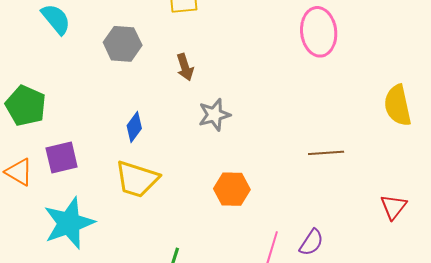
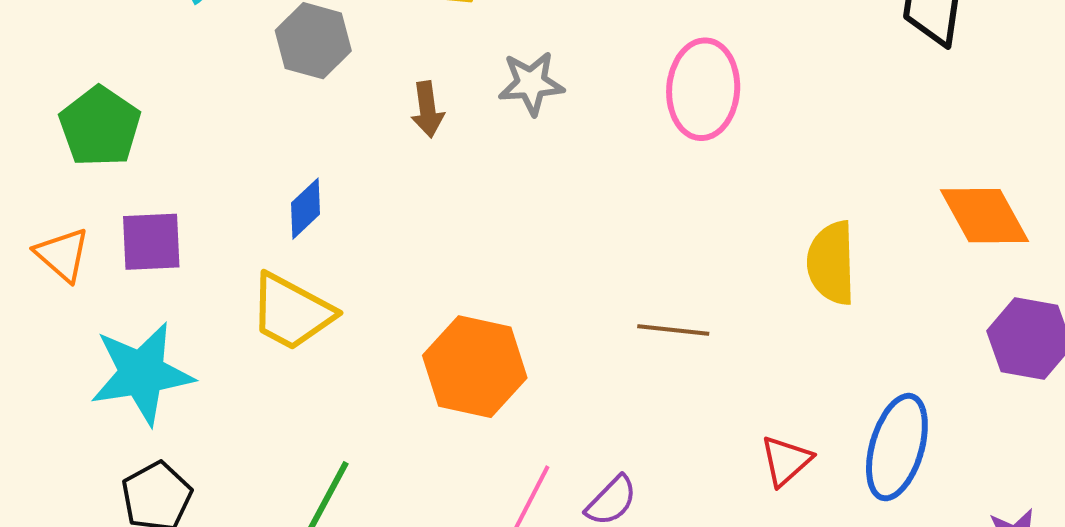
gray star: (214, 115) -> (531, 83), moved
orange hexagon: (232, 189) -> (475, 367), size x1.4

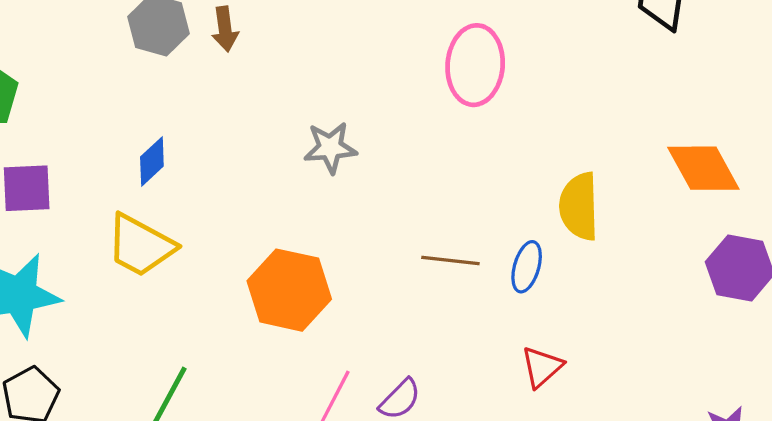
gray star: (531, 83) -> (330, 148), moved
brown arrow: (427, 109) -> (225, 29), moved
blue ellipse: (897, 447) -> (527, 267), moved, size x0.6

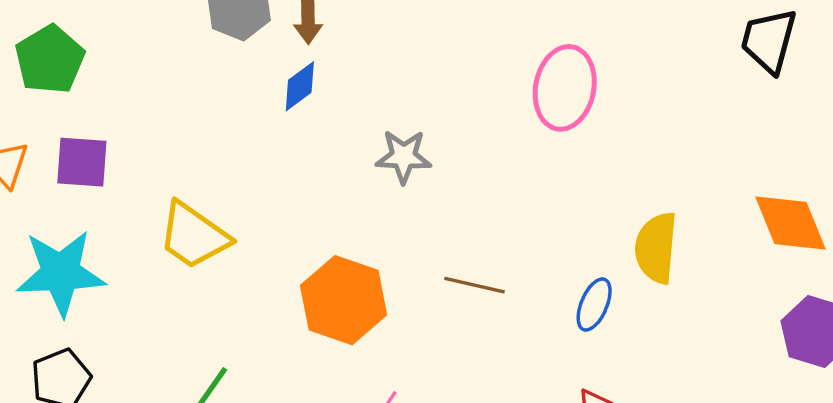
blue diamond: (152, 161) -> (300, 86), moved
brown line: (450, 261) -> (474, 285), moved

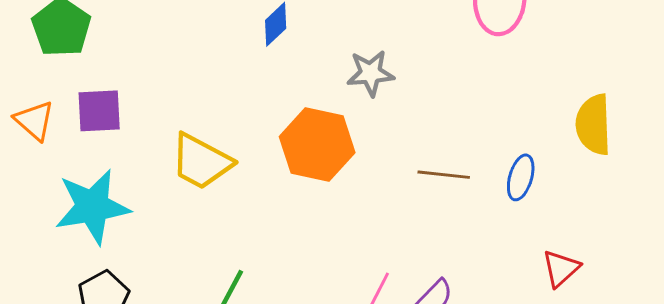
orange hexagon: (344, 300) -> (317, 145), moved
blue ellipse: (594, 304) -> (521, 177), moved

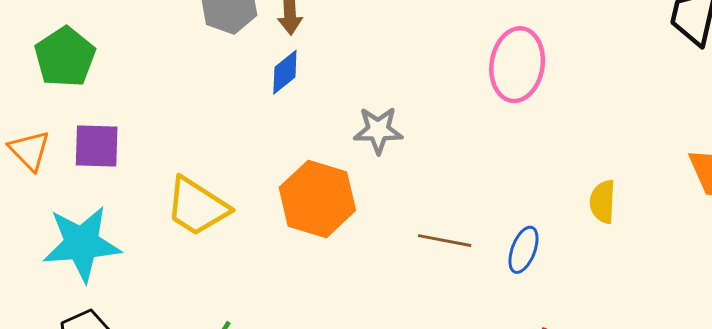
yellow semicircle: (593, 125) -> (603, 202), size x0.7

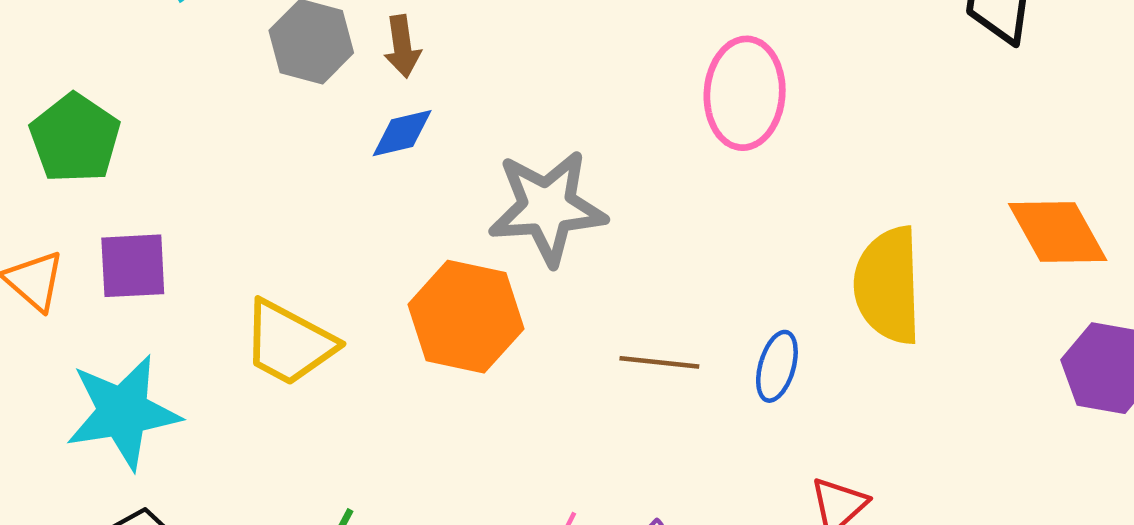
blue diamond: (285, 72) -> (402, 133), turned 30
gray star: (378, 130) -> (547, 207), size x1.6
yellow semicircle: (603, 202) -> (888, 285), size x1.8

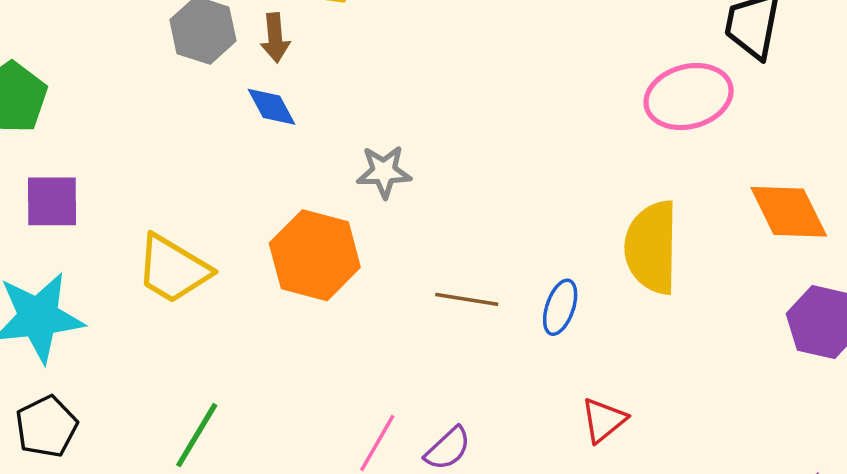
pink ellipse: (745, 93) -> (689, 97), moved, turned 68
blue diamond: (402, 133) -> (272, 107), turned 72
gray star: (547, 207) -> (384, 172), size x0.6

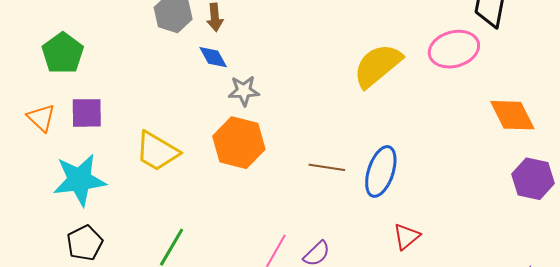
gray star: (384, 172) -> (244, 91), moved
yellow semicircle: (652, 247) -> (378, 65), moved, turned 50
blue ellipse: (560, 307) -> (381, 171), size x1.6

